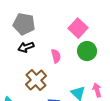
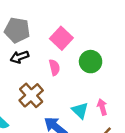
pink square: (78, 28) -> (61, 38), moved

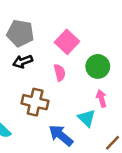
brown cross: (31, 95) -> (35, 102), turned -35
pink arrow: (102, 107) -> (101, 98), moved

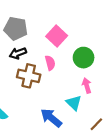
brown cross: (35, 102) -> (29, 76), moved

